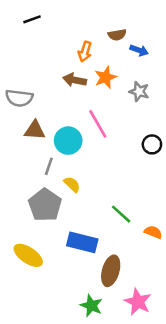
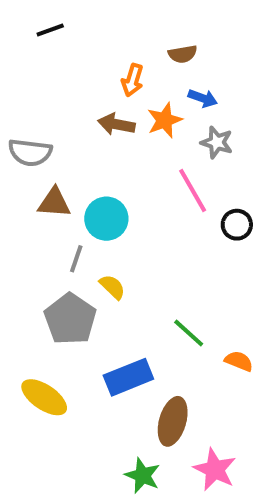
blue arrow: (139, 50) -> (203, 98), moved
pink line: (98, 124) -> (193, 191), moved
blue rectangle: (82, 242) -> (128, 377), turned -36

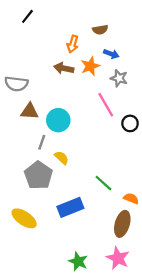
black line: (50, 30) -> (27, 16), turned -32
brown ellipse: (173, 421) -> (122, 224), moved

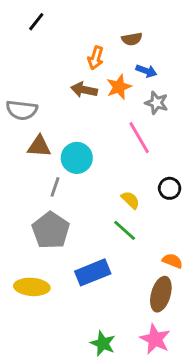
black circle: (130, 123) -> (170, 188), moved
yellow semicircle: (62, 158) -> (130, 200), moved
green line: (104, 183) -> (125, 230), moved
yellow ellipse: (24, 218) -> (32, 287), turned -30

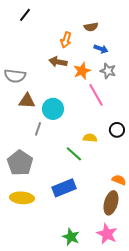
orange star: (119, 87) -> (82, 71), moved
yellow semicircle: (130, 200) -> (90, 138), turned -40
gray pentagon: (51, 230) -> (20, 163), moved
green line: (125, 230) -> (74, 154), moved

